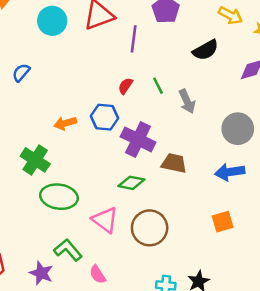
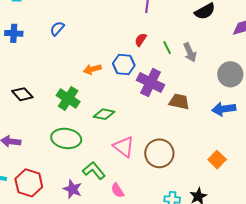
green line: (158, 86) -> (167, 48), moved
green diamond: (131, 183) -> (104, 114), moved
green ellipse: (59, 197) -> (66, 138), moved
orange square: (223, 222) -> (217, 160), moved, turned -30

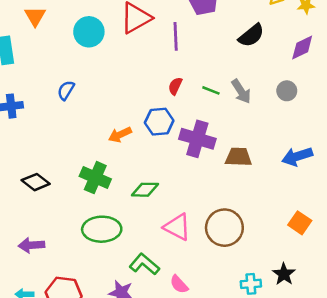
green line: (167, 48) -> (211, 90), turned -32
gray circle: (230, 74) -> (287, 91), moved, size x0.6

